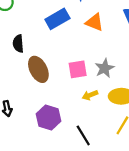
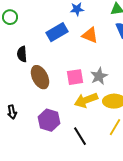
yellow arrow: (90, 95) -> (86, 100), size x1.6

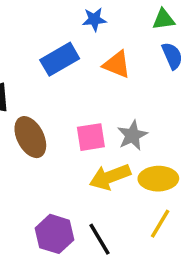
purple hexagon: (49, 120) -> (55, 234), moved

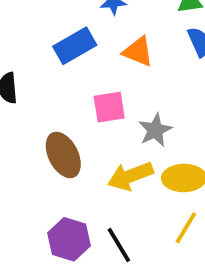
brown ellipse: (30, 137) -> (63, 155), moved
pink square: (91, 137) -> (109, 107), moved

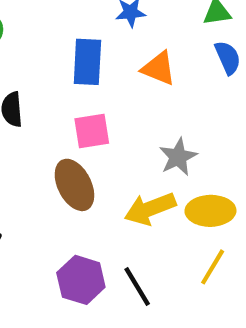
blue rectangle: (75, 46) -> (87, 62), turned -57
pink square: (109, 107) -> (92, 131), moved

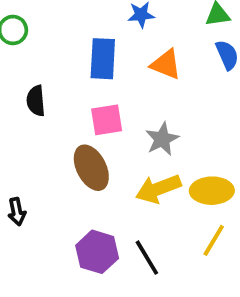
gray star: (178, 157) -> (162, 139), moved

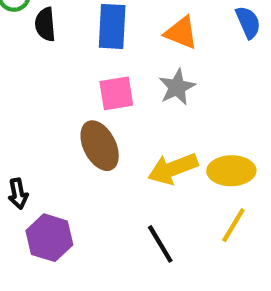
black semicircle: (36, 101) -> (45, 24), moved
gray star: (162, 139) -> (177, 87), moved
purple hexagon: (97, 252) -> (49, 238), moved

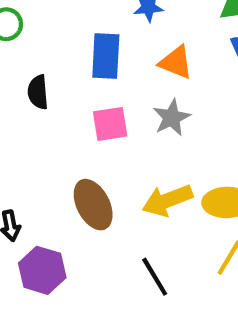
black semicircle: (45, 24) -> (38, 92), moved
brown ellipse: (100, 146) -> (93, 205), moved

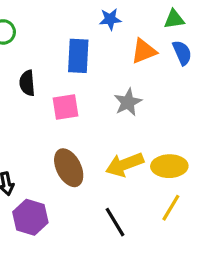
orange triangle: (176, 62) -> (144, 51), moved, turned -44
pink square: (110, 124) -> (65, 107), moved

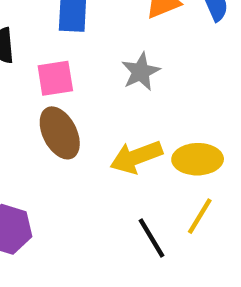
brown ellipse: (69, 168) -> (60, 133), moved
black line: (115, 222) -> (152, 238), moved

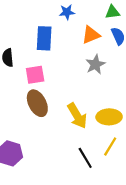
gray star: (141, 72) -> (95, 64), moved
yellow arrow: (136, 157) -> (77, 116), turned -100

